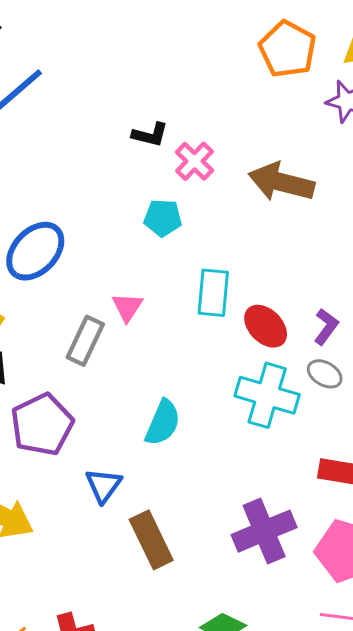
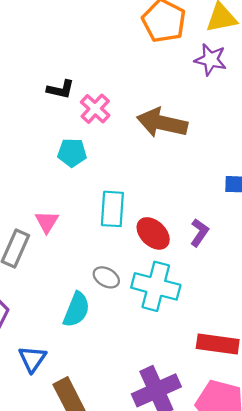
gray ellipse: (325, 374) -> (106, 277), moved

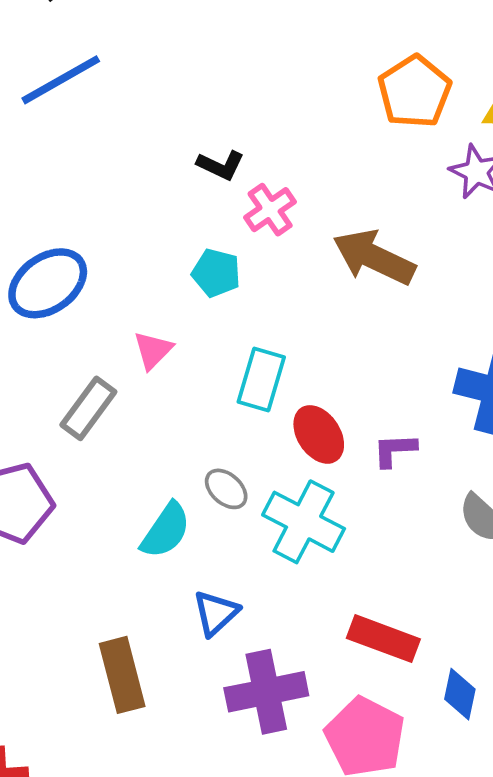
pink triangle: (47, 222) -> (153, 350), moved
purple L-shape: (199, 233) -> (395, 450), turned -140
blue triangle: (32, 359) -> (216, 613), moved

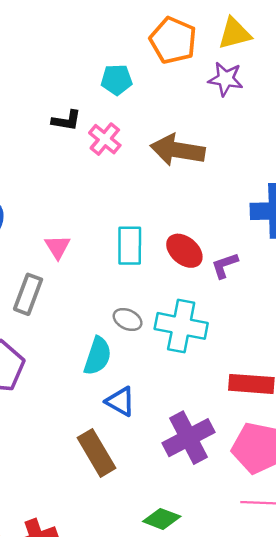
cyan pentagon: (216, 273) -> (117, 80), moved
red ellipse: (319, 434) -> (184, 251), moved
blue triangle: (216, 613) -> (120, 401), moved, turned -32

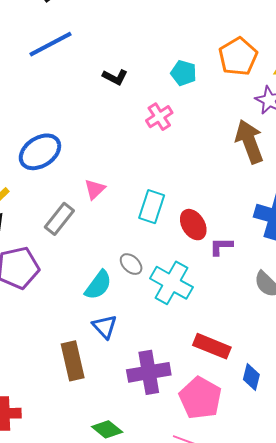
black L-shape: (66, 120) -> (115, 77), moved
brown arrow: (178, 150) -> (249, 142), moved, turned 42

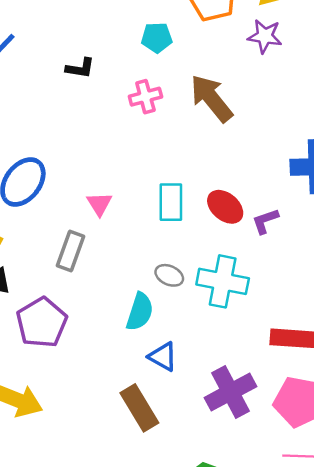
pink cross: (159, 117) -> (145, 97), turned 36
brown arrow: (249, 142) -> (211, 98), moved

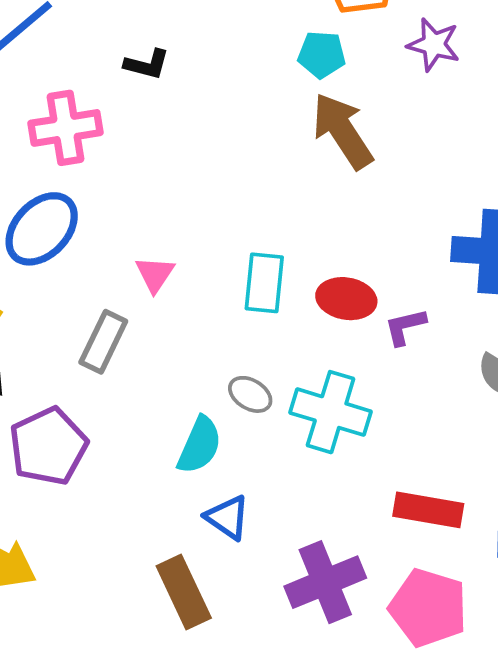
cyan pentagon: (157, 38) -> (322, 55), moved
pink cross: (145, 97) -> (65, 128), moved, size x1.4
red ellipse: (225, 207) -> (346, 299), turned -36

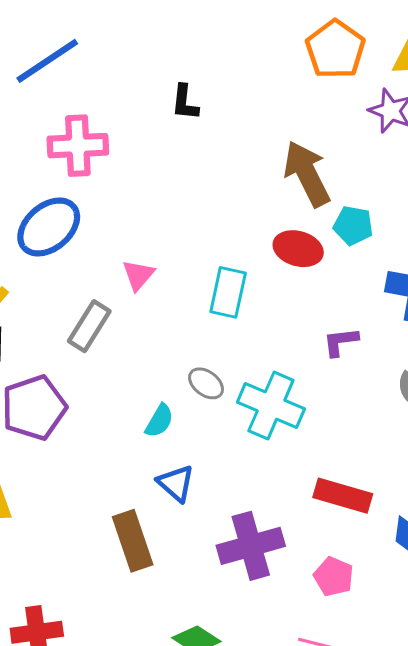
cyan pentagon: (322, 55) -> (353, 226), moved
black L-shape: (147, 64) -> (185, 102), moved, turned 75
red ellipse: (346, 299) -> (298, 249), moved
cyan semicircle: (200, 445) -> (159, 421), size x0.7
pink pentagon: (428, 608) -> (334, 577), size x0.6

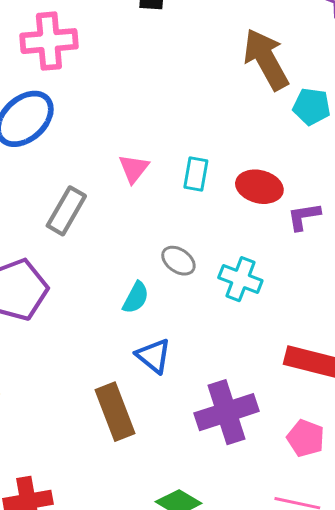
red ellipse: (298, 249) -> (259, 187), moved
pink triangle: (138, 275) -> (134, 169), moved
cyan rectangle: (228, 292) -> (196, 174), size x0.7
cyan cross: (271, 405) -> (240, 279), size x0.7

